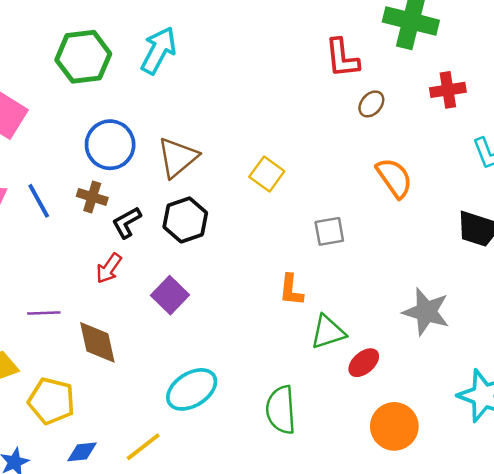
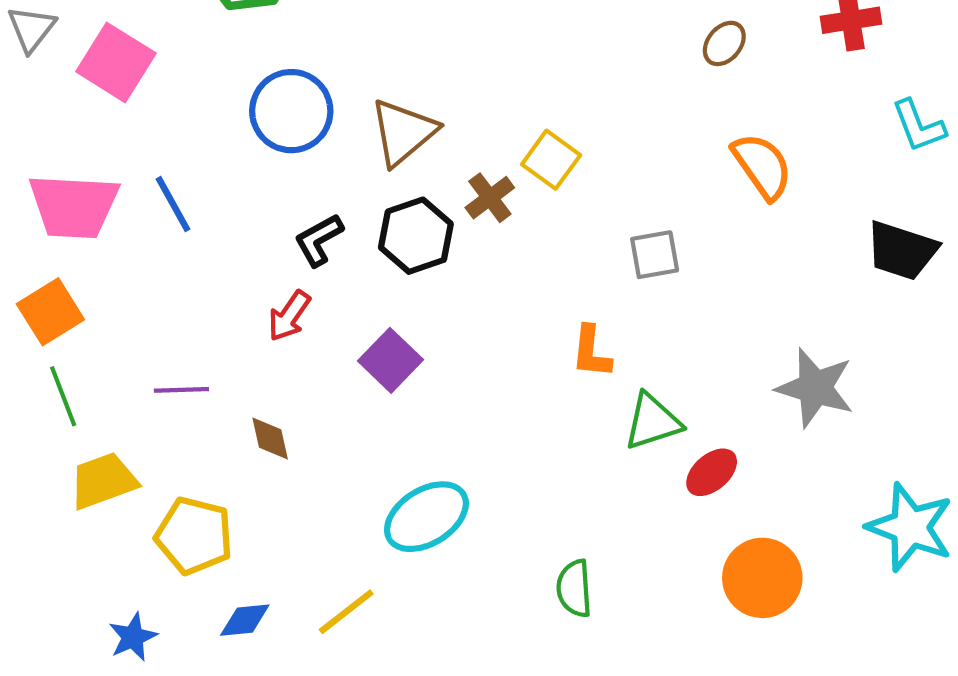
brown cross: (92, 197) -> (490, 198), moved, turned 36
brown diamond: (97, 342) -> (270, 438), size x0.6
green semicircle: (281, 410) -> (574, 588), moved, size x0.7

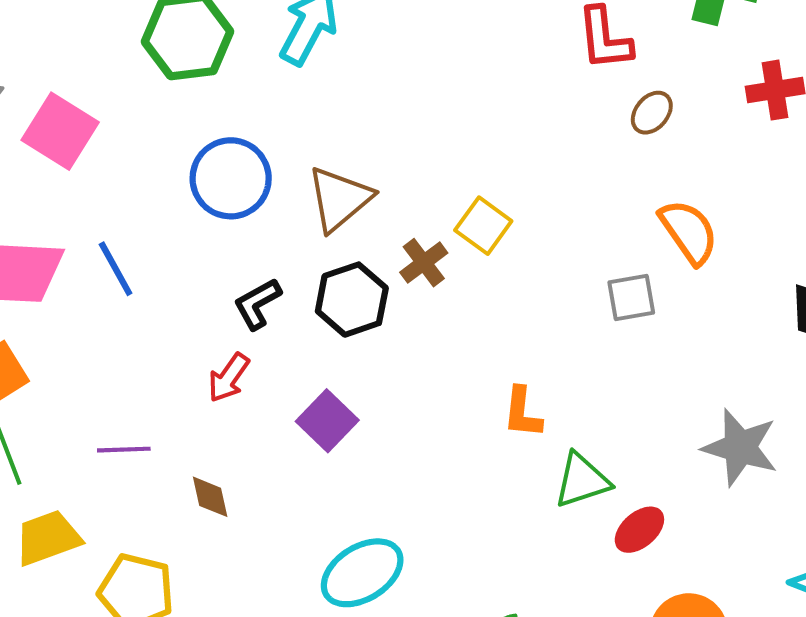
gray square: (655, 255) -> (631, 298), moved

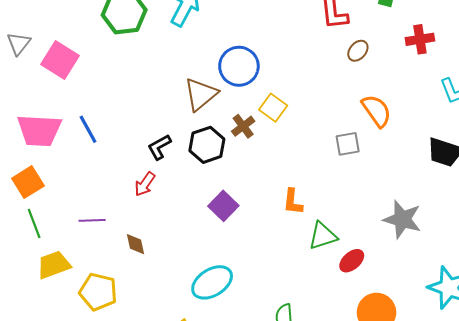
blue circle: (231, 178) -> (239, 66), moved
purple square: (327, 421) -> (223, 206), moved

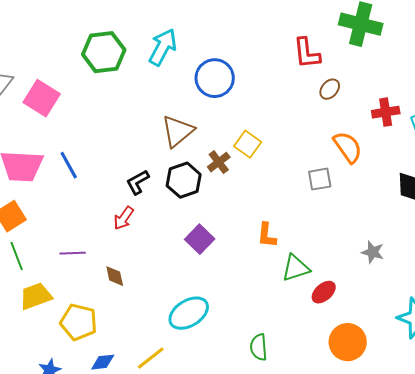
red cross: (420, 39) -> (386, 112), moved
blue circle: (239, 66) -> (215, 78), moved
gray star: (402, 219) -> (373, 252), size x0.6

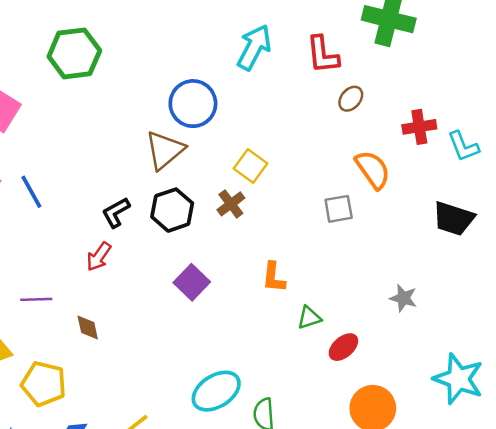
cyan arrow: (163, 47) -> (254, 47), moved
blue circle: (215, 78) -> (193, 104), moved
brown cross: (219, 162) -> (231, 204), moved
green triangle: (296, 268) -> (309, 318), size x0.7
cyan ellipse: (189, 313) -> (216, 391), moved

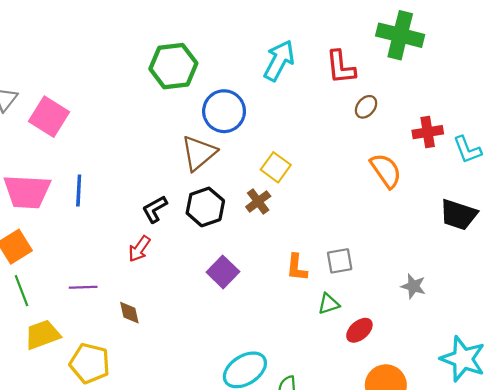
green hexagon: (74, 53) -> (173, 66), moved
blue line: (31, 192) -> (79, 190), turned 32
gray square: (339, 209) -> (340, 261), moved

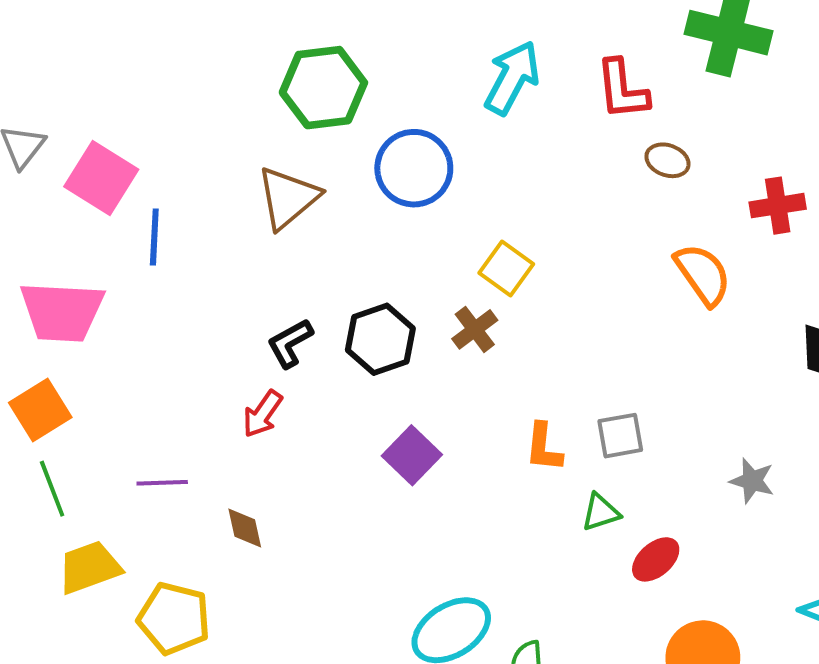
brown ellipse: (366, 107) -> (667, 160), turned 70
brown triangle: (199, 153) -> (288, 198), moved
blue line: (79, 190) -> (154, 237), moved

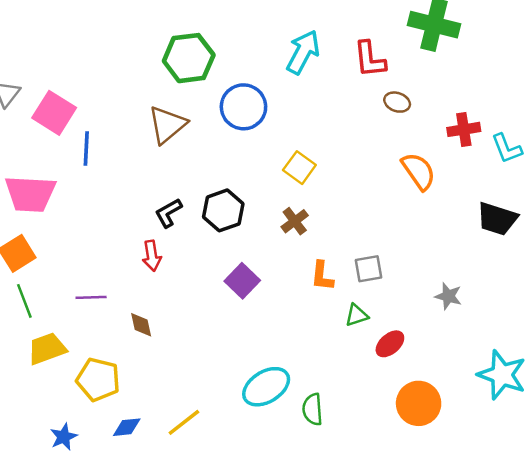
brown cross: (475, 329) -> (295, 221), moved
red arrow: (262, 414) -> (152, 256), turned -44

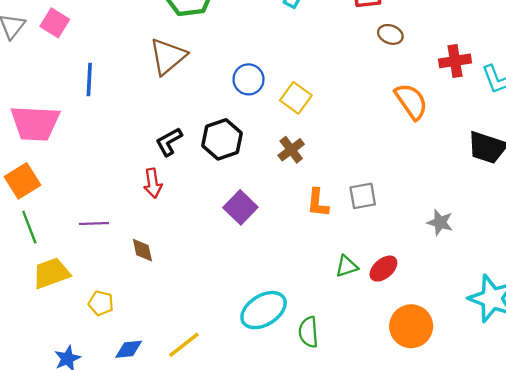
blue circle: (243, 107) -> (249, 79), moved, size x0.7
pink square: (54, 113) -> (55, 23), moved, size x0.7
green triangle: (357, 315) -> (347, 266), moved
yellow pentagon: (98, 380) -> (101, 303), size x0.6

